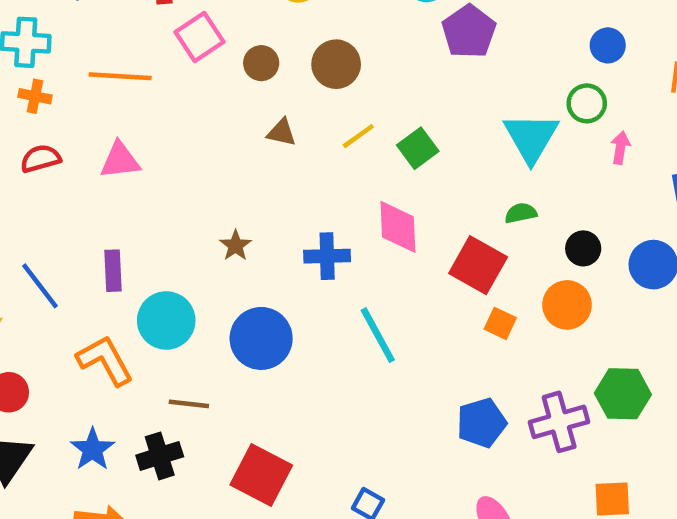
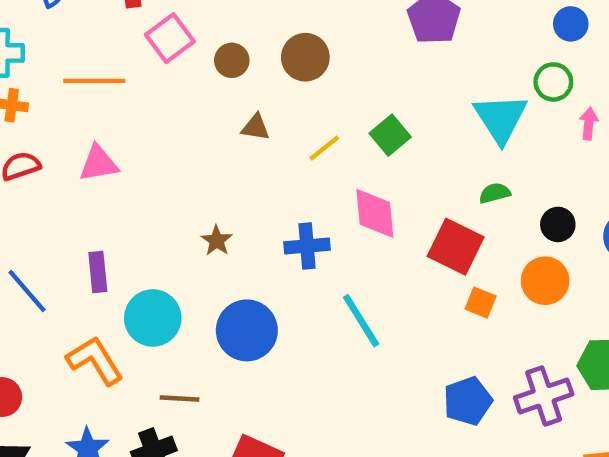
yellow line: (358, 136) -> (324, 148), moved

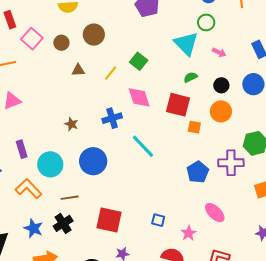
pink arrow: (589, 124) -> (219, 52), moved, turned 120
purple cross: (544, 396) -> (231, 163), turned 30

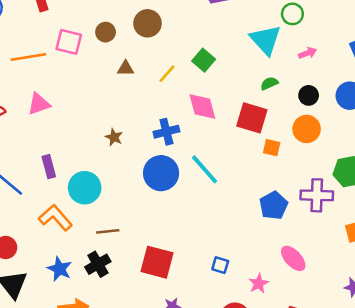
pink square: (32, 39) -> (69, 42), moved, turned -30
pink arrow: (219, 52) -> (307, 53), turned -48
blue circle: (93, 161) -> (161, 173), moved

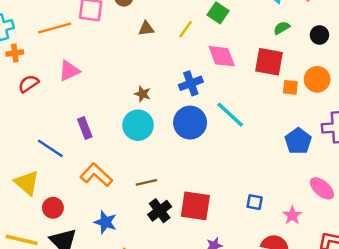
orange circle: (307, 129) -> (317, 79), moved
cyan circle: (85, 188) -> (138, 125), moved
black cross: (98, 264) -> (160, 211), moved

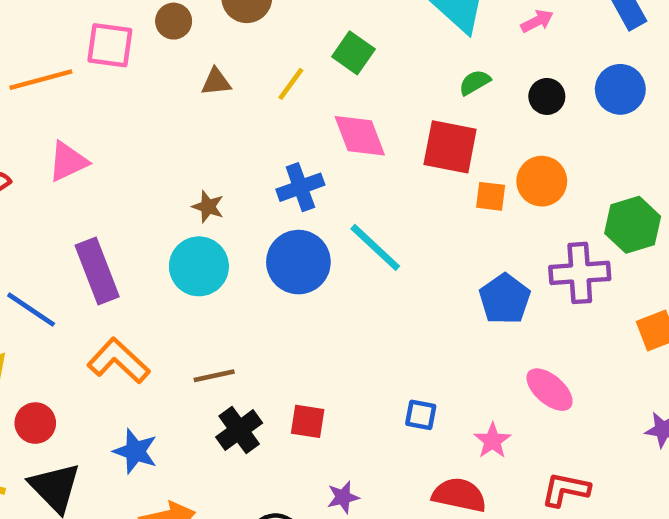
purple rectangle: (85, 128) -> (97, 271), size x1.5
red square: (195, 206) -> (308, 421), size x0.6

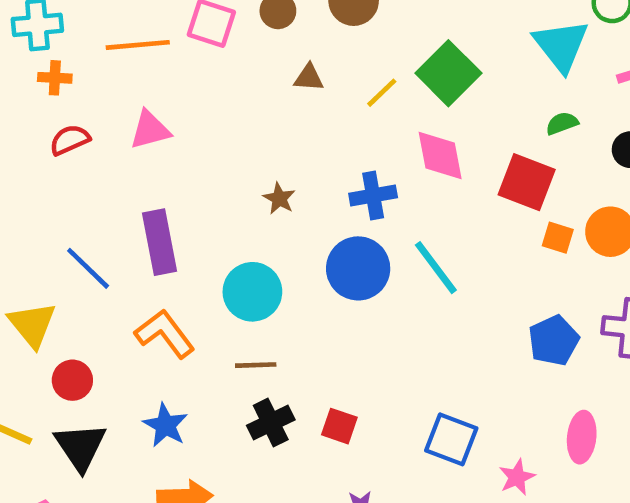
green square: (353, 53) -> (448, 73), size x1.5
cyan circle: (199, 266) -> (252, 292), moved
pink ellipse: (550, 390) -> (582, 437), turned 45
blue square: (421, 415) -> (451, 439), size x1.6

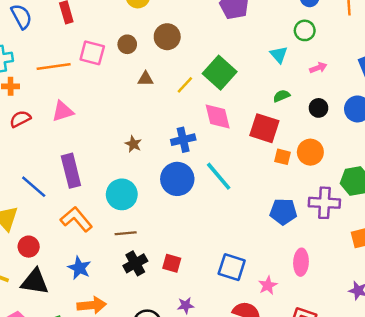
cyan triangle: (561, 45) -> (279, 55), size x0.6
blue pentagon: (554, 341) -> (283, 212), turned 30
black triangle: (80, 447) -> (35, 282), turned -44

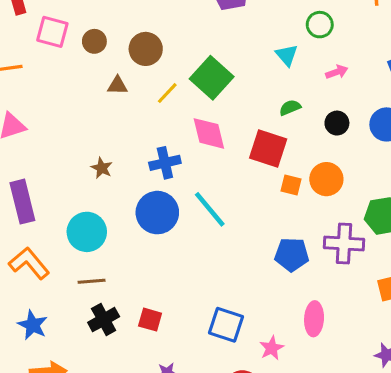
brown circle: (167, 37) -> (146, 49), moved
pink square: (92, 53) -> (52, 32), moved

